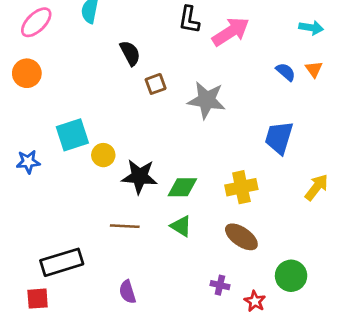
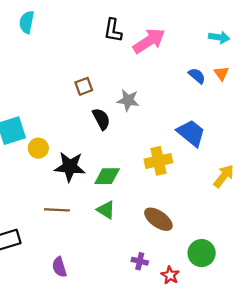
black semicircle: (130, 53) -> (101, 119), moved
gray star: (207, 100) -> (128, 100), size x0.7
blue trapezoid: (279, 138) -> (191, 133), turned 112
yellow cross: (241, 187) -> (158, 161), moved

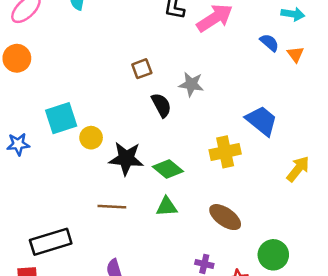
blue semicircle: (197, 76) -> (269, 43), moved
green diamond: (107, 176) -> (168, 169), turned 40
green triangle: (106, 210) -> (167, 207), turned -36

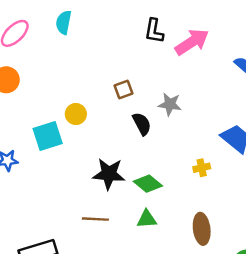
yellow circle: (91, 138) -> (76, 114), moved
yellow cross: (225, 152) -> (202, 168), size x0.6
brown ellipse: (225, 217) -> (202, 229), turned 48

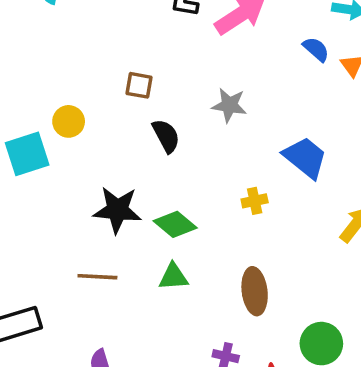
brown square: (123, 90) -> (139, 85), turned 30
gray star: (170, 104) -> (229, 105), moved

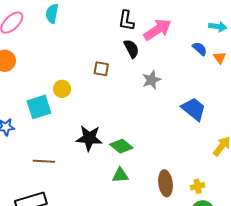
gray star: (229, 105) -> (151, 80), turned -30
black semicircle: (166, 136) -> (131, 49), moved
yellow cross: (255, 201) -> (198, 186), moved
brown line: (97, 277) -> (44, 161), moved

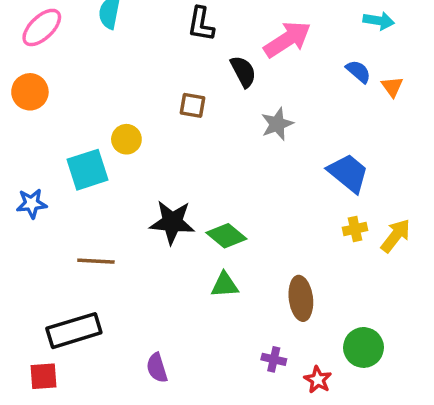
black L-shape: (126, 21) -> (201, 24), moved
cyan arrow: (218, 27) -> (379, 21), moved
yellow cross: (198, 186) -> (355, 229), moved

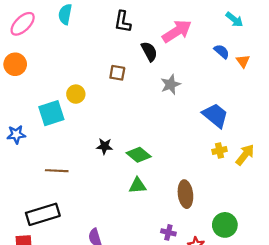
cyan arrow: (379, 21) -> (234, 20), turned 30
black star: (172, 222) -> (105, 146), size x0.6

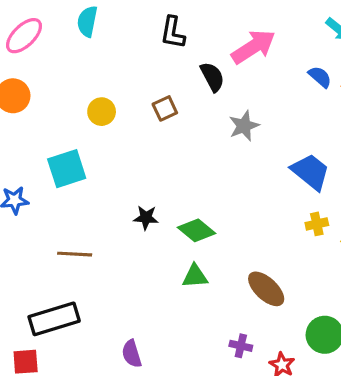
brown square: (117, 73) -> (165, 108), turned -35
yellow circle: (76, 94) -> (102, 112), moved
brown ellipse: (185, 194) -> (266, 289), turned -40

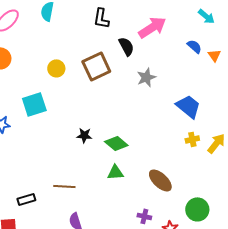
brown square: (165, 108) -> (96, 66), size x1.8
brown line: (75, 254) -> (64, 186), moved
black rectangle: (54, 319) -> (26, 199), size x0.6

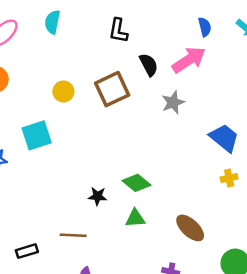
pink arrow: (152, 27) -> (189, 60), moved
blue semicircle: (194, 46) -> (205, 27), moved, turned 35
black star: (84, 135) -> (98, 196), moved

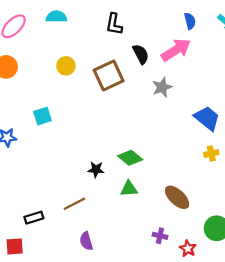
cyan semicircle: (52, 22) -> (56, 17), turned 78
yellow circle: (63, 91) -> (66, 66), moved
cyan square: (37, 135) -> (42, 116), size x0.7
brown line: (73, 235) -> (74, 204), turned -30

